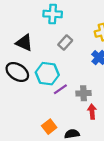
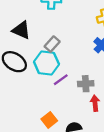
gray rectangle: (65, 42) -> (52, 44), moved

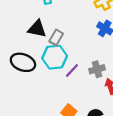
black triangle: (21, 30) -> (37, 29), moved

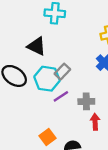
gray rectangle: (56, 37) -> (62, 72), moved

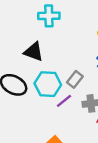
gray rectangle: (62, 72) -> (75, 79), moved

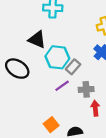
cyan hexagon: (48, 84) -> (57, 57), moved

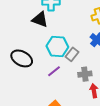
black triangle: (37, 40) -> (40, 19), moved
purple line: (62, 86) -> (54, 71), moved

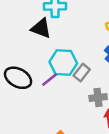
purple line: (54, 71) -> (50, 80), moved

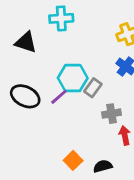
black triangle: (41, 28) -> (26, 42), moved

